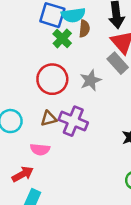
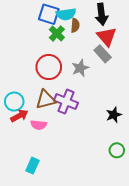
brown triangle: (49, 119) -> (46, 100), size x1.5
red arrow: (23, 174) -> (19, 116), moved

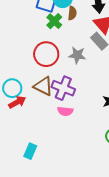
gray star: (80, 68) -> (77, 55), turned 30
brown triangle: (46, 100) -> (43, 86), turned 40
pink semicircle: (39, 125) -> (65, 111), moved

